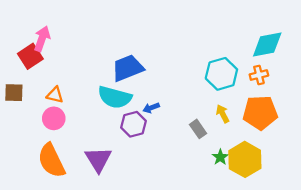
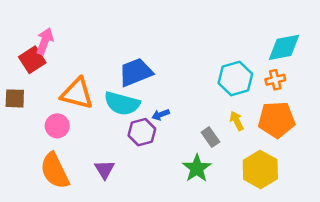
orange triangle: (55, 95) -> (77, 93), moved, size x1.8
green star: (220, 157) -> (197, 168), moved, size x1.6
purple triangle: (98, 159) -> (105, 169), size x0.7

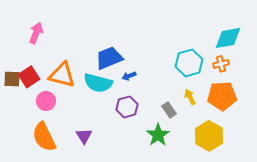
red square: (32, 60) -> (29, 77), moved
blue arrow: (161, 115) -> (129, 76), moved
purple hexagon: (142, 132) -> (127, 107), moved

